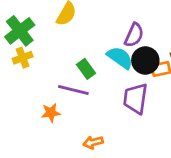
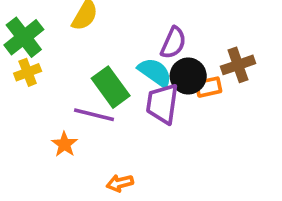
green rectangle: (86, 69) -> (111, 87), size x1.5
purple trapezoid: (135, 99) -> (162, 104), moved
orange star: (51, 113) -> (64, 144), turned -30

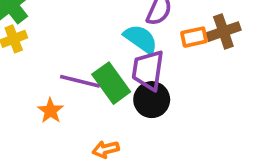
black circle: (188, 76) -> (152, 100), moved
green rectangle: (111, 87) -> (111, 83), moved
orange rectangle: (208, 87) -> (194, 37), moved

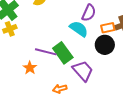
purple trapezoid: (148, 70) -> (83, 71), moved, turned 130
black circle: (152, 100) -> (105, 45), moved

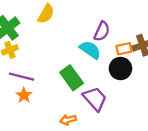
purple line: (46, 52) -> (22, 77), moved
orange star: (30, 68) -> (24, 95), moved

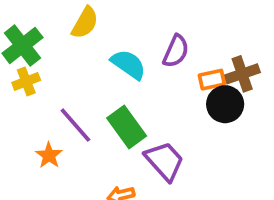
cyan semicircle: (90, 50) -> (128, 64), moved
black circle: (120, 69) -> (225, 104), moved
purple line: (22, 77) -> (75, 125), moved, turned 35

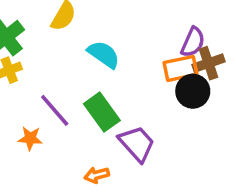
purple semicircle: (176, 51) -> (193, 42), moved
orange rectangle: (212, 80) -> (181, 68), size x1.4
orange star: (49, 155) -> (30, 138), turned -30

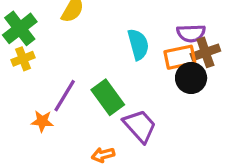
purple semicircle: (193, 42) -> (191, 33), turned 64
cyan semicircle: (104, 54) -> (138, 44), moved, turned 40
purple line: (55, 110) -> (65, 96), turned 72

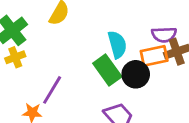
black circle: (191, 78) -> (136, 74), moved
green rectangle: (108, 97) -> (107, 70), moved

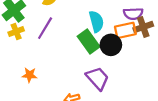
purple line: (52, 90) -> (45, 28), moved

